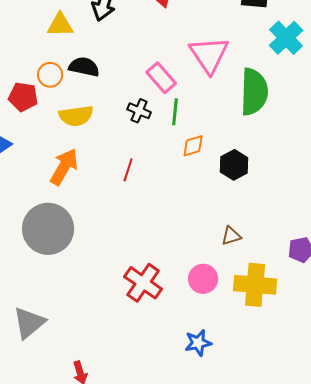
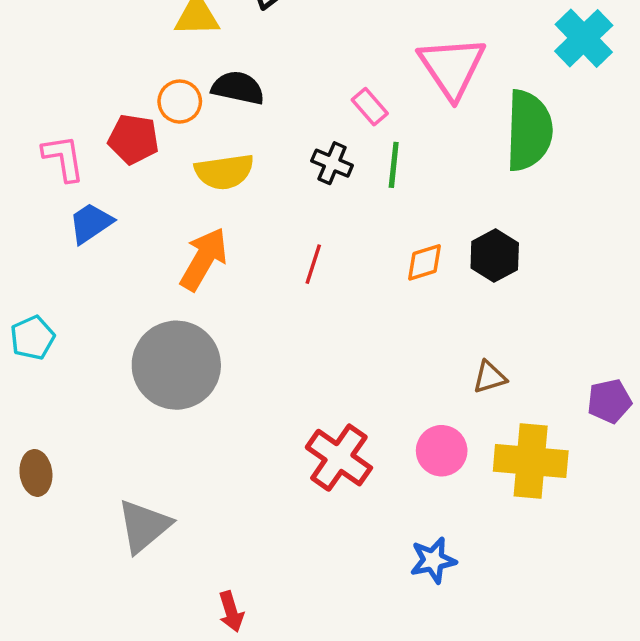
pink rectangle: (161, 78) -> (370, 107), size x0.7
orange diamond: (193, 146) -> (425, 262), moved

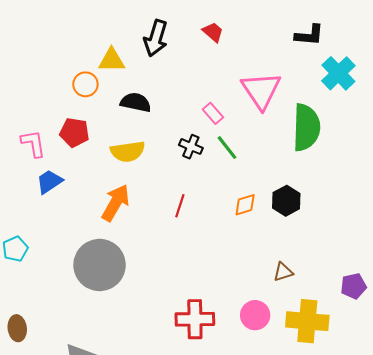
orange circle: (180, 102) -> (85, 84), moved
green line: (394, 165) -> (227, 148), turned -44
red cross: (339, 458) -> (195, 319), turned -36

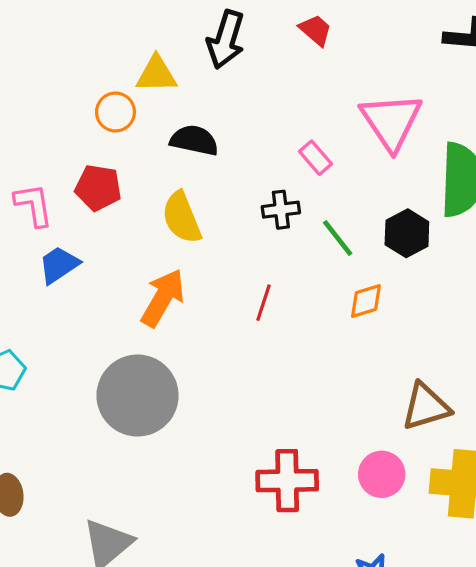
black cross: (191, 147) -> (281, 210), turned -30
green line: (227, 148) -> (338, 238), moved
yellow semicircle: (128, 152) -> (182, 218), turned 76
black hexagon: (286, 201) -> (407, 233), moved
brown triangle: (283, 272) -> (426, 407), size x1.6

